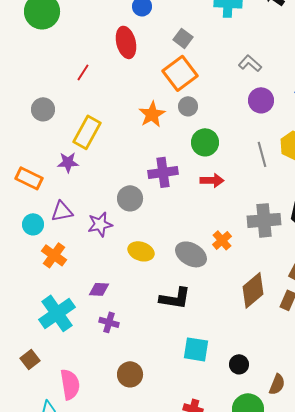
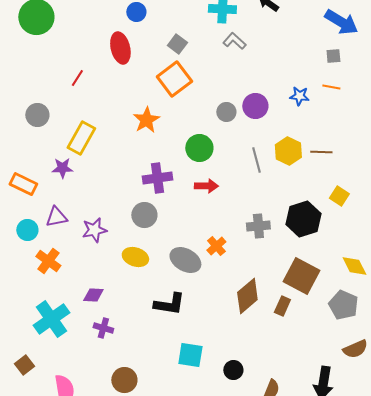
gray L-shape: (250, 63) -> (234, 41), moved
gray circle: (188, 106) -> (226, 112), moved
gray circle: (130, 198) -> (144, 215), moved
gray cross: (264, 220) -> (258, 226), size x0.7

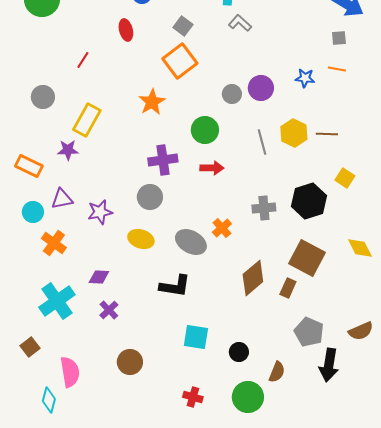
red ellipse: (120, 48) -> (126, 30), size x0.7
gray pentagon: (343, 305) -> (309, 332), moved
purple cross: (103, 328) -> (109, 310), turned 30

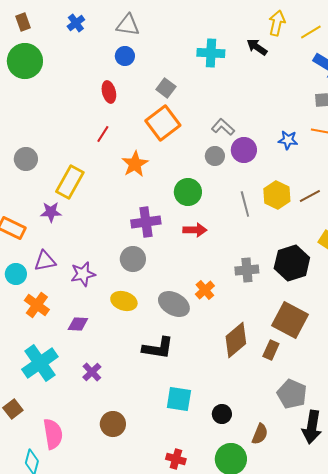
gray L-shape: (240, 23) -> (223, 127), moved
red line: (83, 60) -> (103, 134), moved
brown line: (327, 134) -> (310, 196), turned -30
purple diamond: (99, 277) -> (78, 324), moved

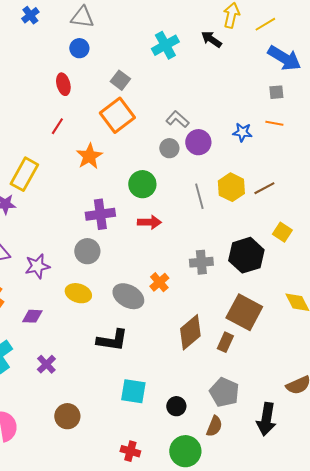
cyan cross: (211, 53) -> (165, 45), turned -32
gray pentagon: (292, 394) -> (224, 392), moved

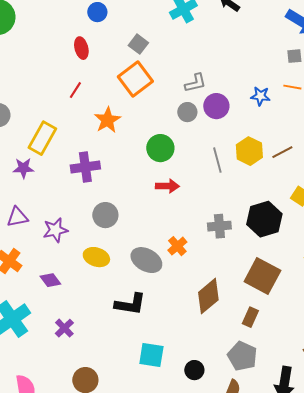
gray L-shape: (177, 119) -> (195, 83), turned 125
purple cross: (100, 214) -> (85, 167), moved
purple diamond: (32, 316) -> (50, 280), turned 50
brown rectangle: (225, 342) -> (250, 317), moved

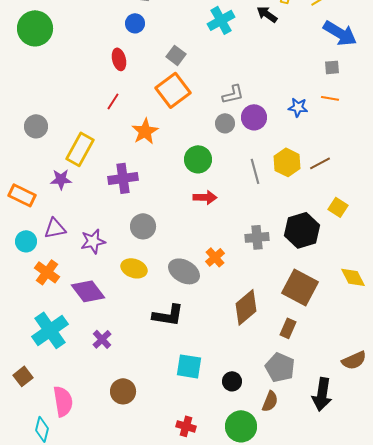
purple diamond: (50, 280) -> (88, 291), size x1.6

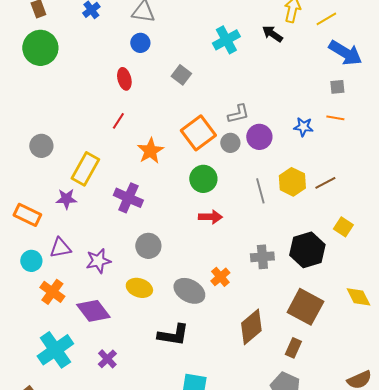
orange square: (173, 90) -> (198, 133), moved
purple cross: (123, 178) -> (128, 198), turned 32

